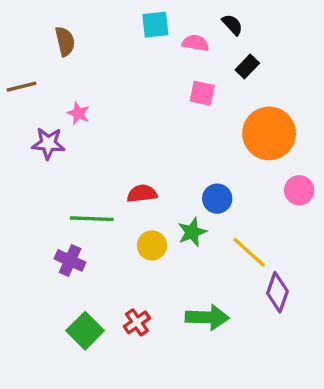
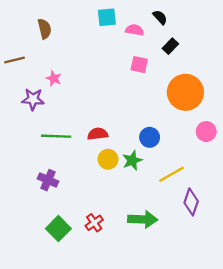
green line: (92, 219) -> (56, 136), moved
yellow circle: (152, 245) -> (108, 159), moved
yellow line: (249, 252) -> (172, 174), turned -72

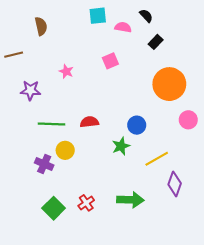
pink square: (139, 65) -> (110, 61), moved, turned -35
pink star: (54, 78) -> (66, 71), moved
yellow circle: (108, 159) -> (65, 150), moved

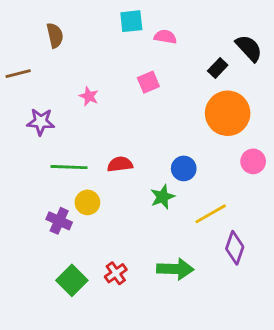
black semicircle: (146, 16) -> (249, 48), moved, size x1.5
black rectangle: (156, 42) -> (218, 68), moved

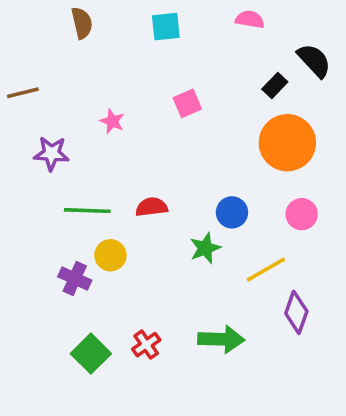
brown semicircle: (55, 35) -> (82, 23), moved
pink semicircle: (165, 37) -> (250, 19), moved
pink circle: (253, 161) -> (302, 214), moved

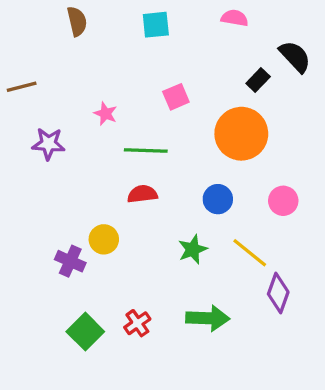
orange circle: (287, 143) -> (241, 134), moved
green line: (87, 211) -> (146, 150), moved
green star: (205, 248) -> (193, 249), moved
yellow line: (266, 270) -> (250, 253), turned 69

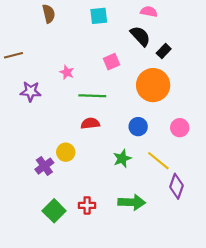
black semicircle: (295, 57) -> (140, 36), moved
purple cross: (70, 261) -> (44, 166), turned 30
red cross: (137, 323) -> (87, 205), turned 35

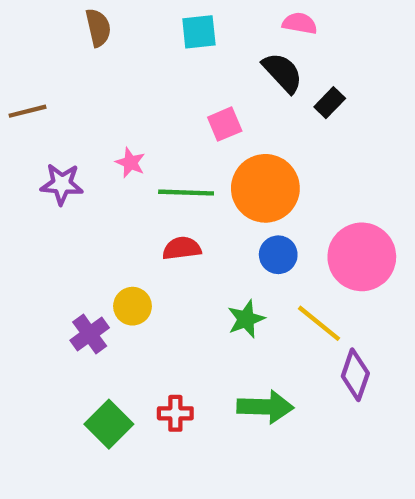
pink star: (67, 72) -> (130, 163), moved
orange circle: (153, 85) -> (265, 188), moved
pink circle: (180, 128) -> (362, 257), size x1.8

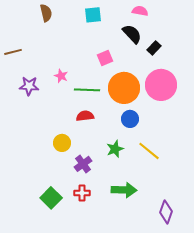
pink circle: (362, 257) -> (161, 85), moved
purple cross: (90, 334) -> (83, 164), moved
purple diamond: (355, 375) -> (166, 212), moved

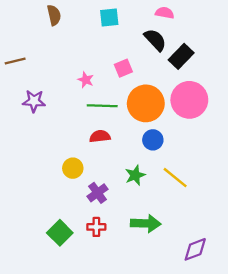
black rectangle: (154, 48) -> (181, 56), size x1.5
pink star: (61, 76) -> (86, 80), moved
purple diamond: (166, 212) -> (195, 249), turned 50

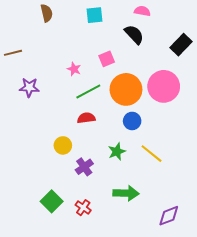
black rectangle: (181, 56) -> (181, 45), moved
green line: (102, 106) -> (88, 91), turned -30
red cross: (96, 227) -> (83, 208), moved, turned 35

